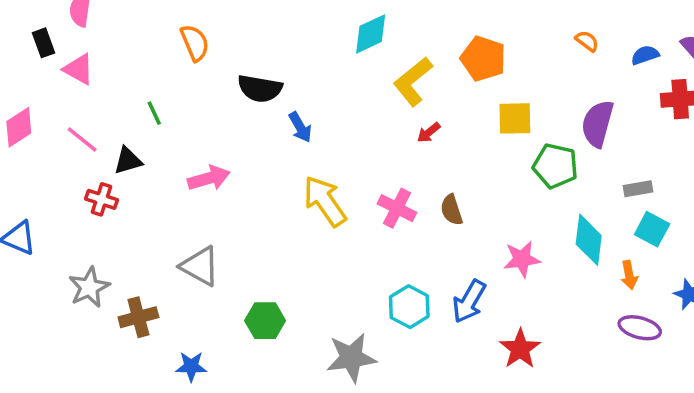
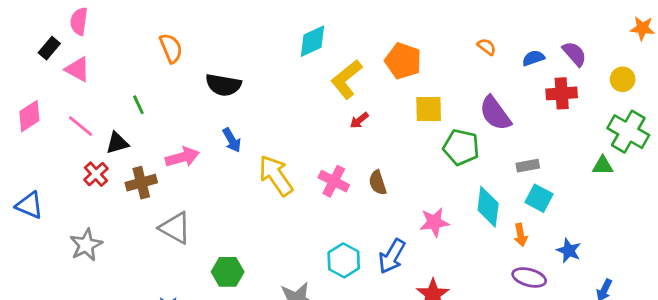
black rectangle: (43, 43) -> (49, 48), turned 60
purple semicircle: (598, 124) -> (495, 113), turned -51
blue arrow: (300, 127) -> (232, 140), moved
red cross: (101, 199) -> (96, 174), turned 30
brown cross: (138, 317) -> (141, 183), moved

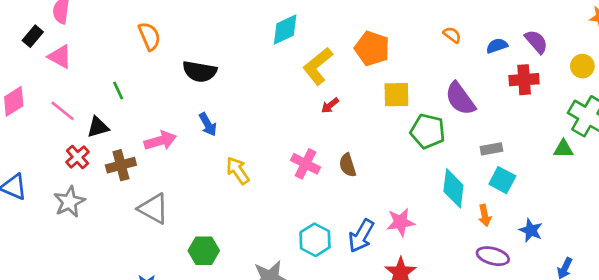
yellow arrow: (276, 176) -> (238, 171), moved, size x0.7
pink star: (434, 222) -> (401, 222), moved
gray star: (86, 245) -> (69, 202), moved

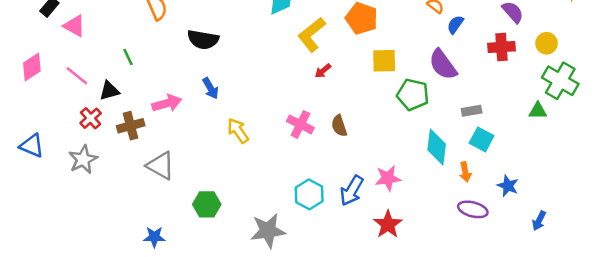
blue semicircle: (497, 46) -> (455, 25), moved, turned -36
yellow circle: (582, 66) -> (547, 43), moved

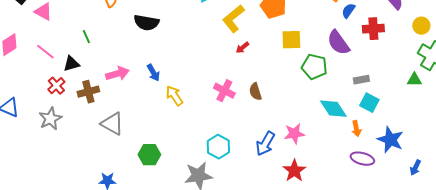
red cross: (502, 47) -> (373, 29), moved
blue arrow: (210, 88) -> (153, 73), moved
cyan diamond: (437, 147) -> (333, 109), turned -40
blue star: (508, 186) -> (390, 140), size x1.5
cyan hexagon: (309, 194) -> (218, 147), moved

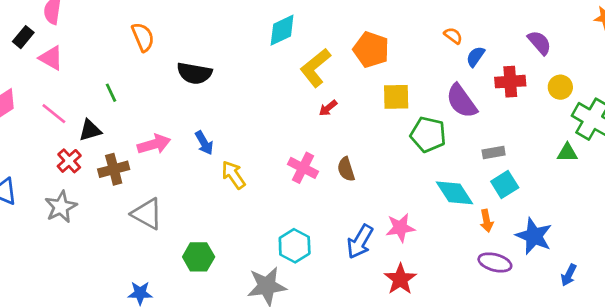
yellow circle: (421, 26) -> (560, 87), moved
cyan square: (369, 103) -> (505, 185), turned 30

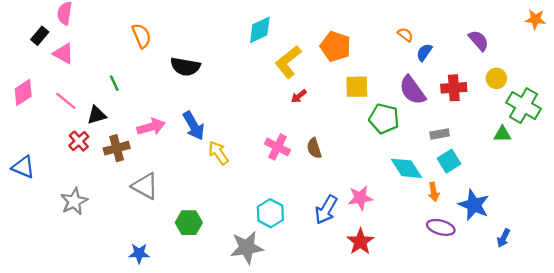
red cross: (510, 82) -> (454, 88), moved
blue arrow: (204, 143) -> (194, 126), size x1.4
gray star: (61, 207) -> (74, 201), moved

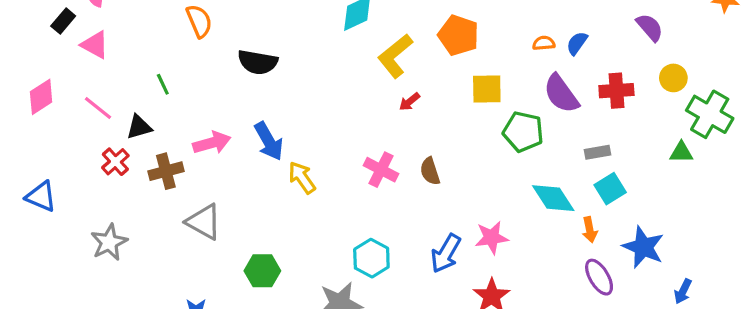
orange semicircle: (405, 35) -> (544, 43), moved, turned -42
purple ellipse: (441, 227) -> (599, 277), turned 44

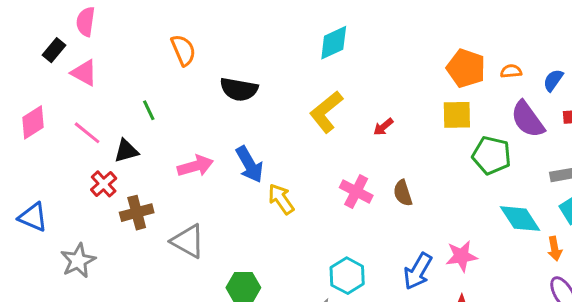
orange pentagon: (458, 35) -> (466, 68), moved
blue semicircle: (577, 43) -> (553, 80), moved
yellow L-shape: (395, 56) -> (326, 112), moved
brown cross: (166, 171) -> (137, 213), moved
gray star: (109, 242) -> (78, 261), moved

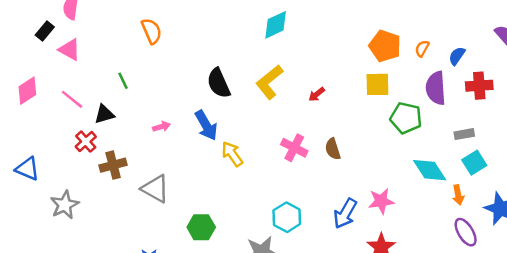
orange semicircle: (511, 71) -> (422, 48), turned -56
black semicircle: (239, 89) -> (219, 83), moved, turned 56
purple semicircle: (528, 119) -> (436, 88), turned 32
pink arrow: (195, 166) -> (161, 127), size x0.6

